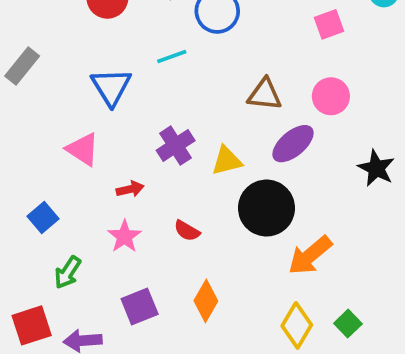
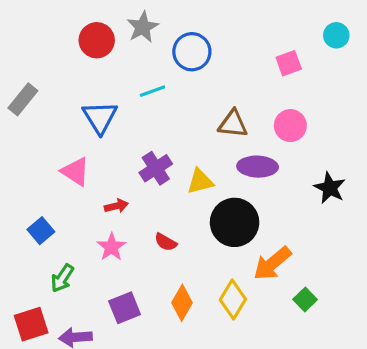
purple ellipse: (293, 144) -> (258, 167), turned 42
green square: (348, 324) -> (305, 300), moved
yellow diamond: (297, 325) -> (233, 300), moved

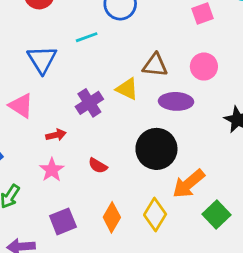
yellow triangle: (200, 181) -> (127, 89), moved, turned 40
green square: (305, 300) -> (216, 215), size x1.4

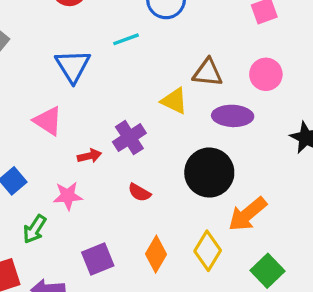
purple cross: (89, 103) -> (129, 138), moved
pink star: (52, 170) -> (68, 196), moved, turned 30
green square: (216, 215) -> (268, 271), moved

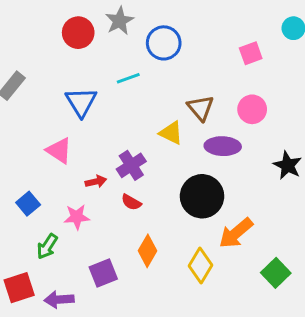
brown triangle: (208, 73) -> (201, 108), turned 44
red semicircle: (139, 192) -> (131, 202), moved
orange diamond: (156, 254) -> (147, 251), moved
green square: (268, 271) -> (276, 273), moved

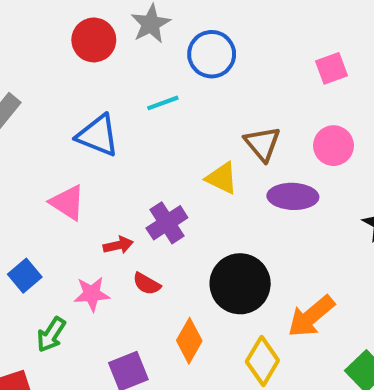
blue triangle: (81, 102) -> (98, 135), turned -36
black circle: (202, 196) -> (240, 284), moved
red semicircle: (131, 202) -> (147, 284), moved

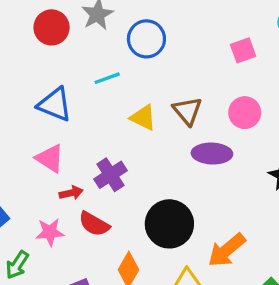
yellow triangle: (222, 178) -> (143, 117), moved
pink triangle: (67, 202) -> (50, 158), moved
red semicircle: (147, 284) -> (94, 224), size x1.4

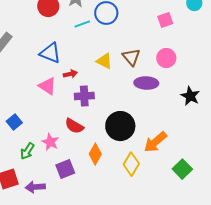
cyan line: (107, 78) -> (82, 24), moved
purple cross: (110, 175) -> (84, 96), turned 30
red arrow: (71, 193) -> (70, 74), moved
pink star: (50, 232) -> (50, 142), moved, turned 30

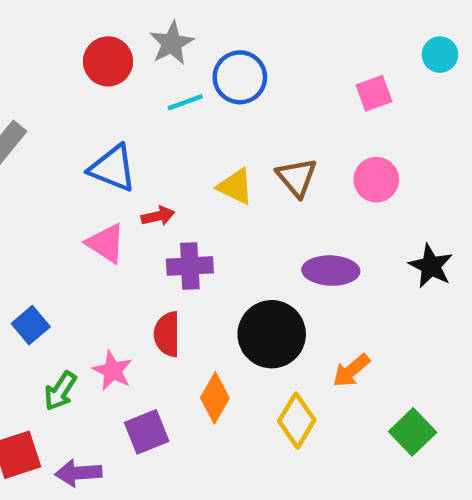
purple ellipse: (146, 83) -> (331, 271), moved
red semicircle: (74, 126) -> (167, 334), turned 60
orange arrow: (155, 142) -> (351, 371), size x0.7

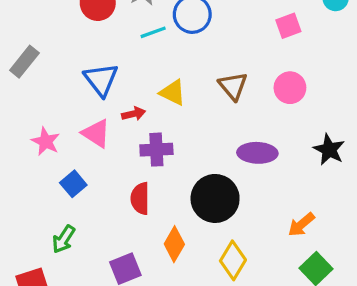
blue triangle: (113, 168) -> (101, 80), turned 30
yellow triangle: (235, 186) -> (173, 93), moved
blue square: (31, 325) -> (73, 184), moved
pink star: (113, 371) -> (46, 141), moved
orange arrow: (351, 371) -> (301, 225), moved

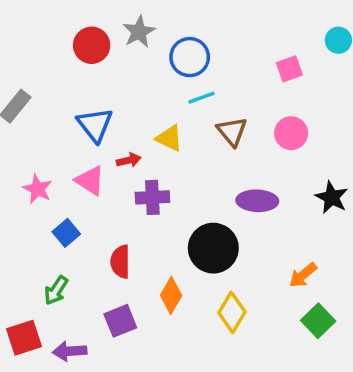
cyan line: (153, 32) -> (201, 98), moved
red semicircle: (140, 198) -> (120, 262), moved

